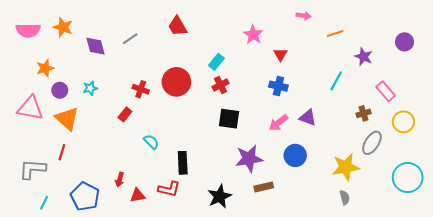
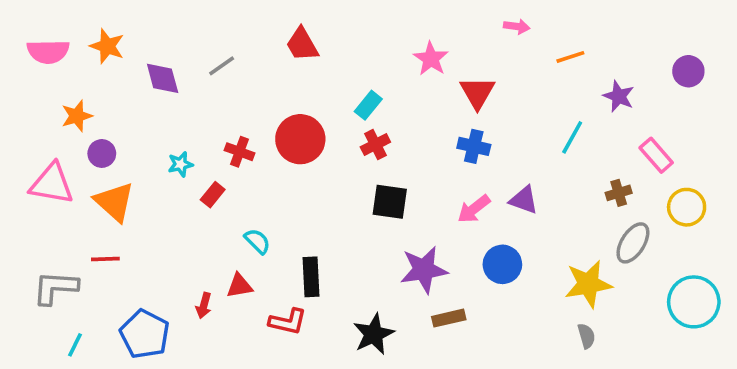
red triangle: (280, 55) -> (477, 93), size x1.5
cyan star: (90, 88) -> (180, 164), moved
red line: (62, 152) -> (105, 259), turned 70
red triangle: (138, 195) -> (240, 286), moved

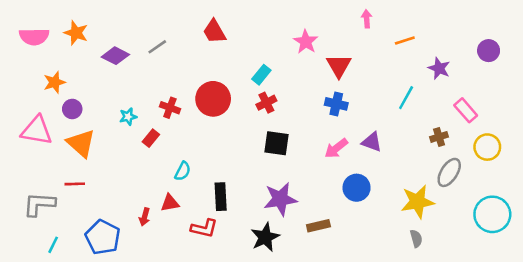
pink arrow: (517, 27) -> (367, 19), turned -102
purple diamond: (163, 78) -> (115, 56), turned -48
cyan semicircle: (257, 241) -> (183, 171), turned 72
purple star: (424, 270) -> (280, 199), moved

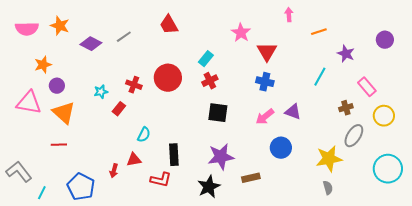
gray L-shape: (39, 204) -> (19, 172), moved, turned 48

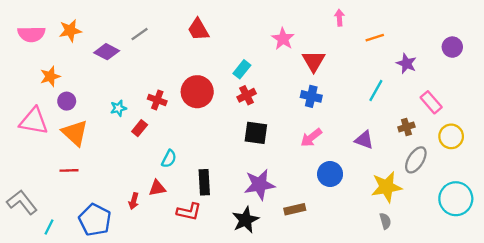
orange star: (60, 26) -> (70, 31), turned -30
gray line: (124, 37) -> (140, 34), moved
purple triangle: (293, 112) -> (364, 140), moved

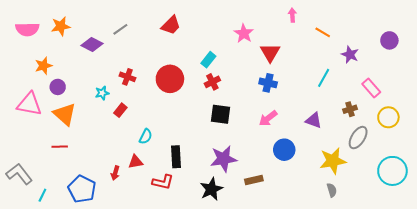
red trapezoid: (198, 29) -> (171, 25), turned -105
orange line: (375, 38) -> (323, 32), turned 49
red cross: (157, 100) -> (127, 77), moved

